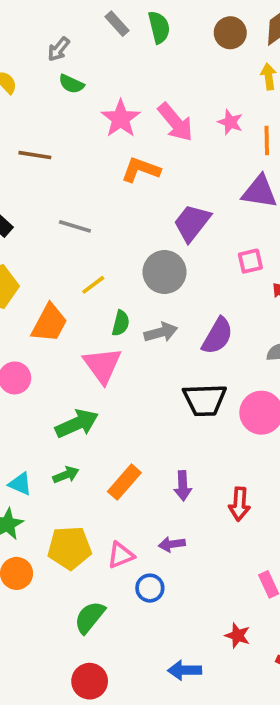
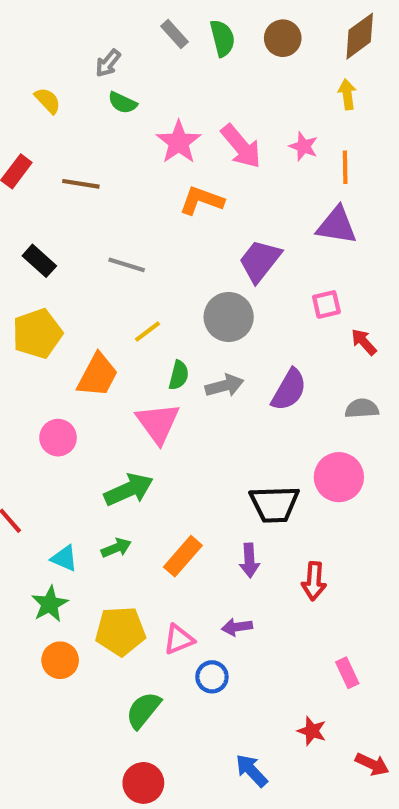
brown circle: (230, 33) -> (283, 38), moved
black trapezoid: (205, 400) -> (274, 504), moved
blue arrow: (185, 670) -> (252, 770), turned 48

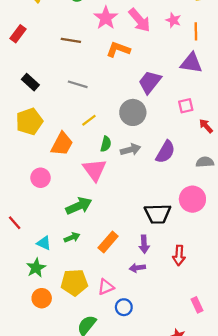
brown line: (81, 184) -> (71, 40), moved
purple arrow: (237, 627) -> (137, 268), moved

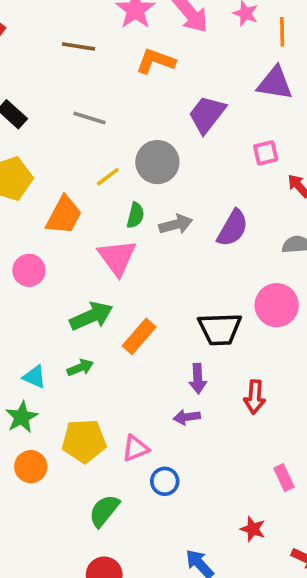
gray circle: (133, 112) -> (157, 162), moved
orange rectangle: (108, 242) -> (139, 336), moved

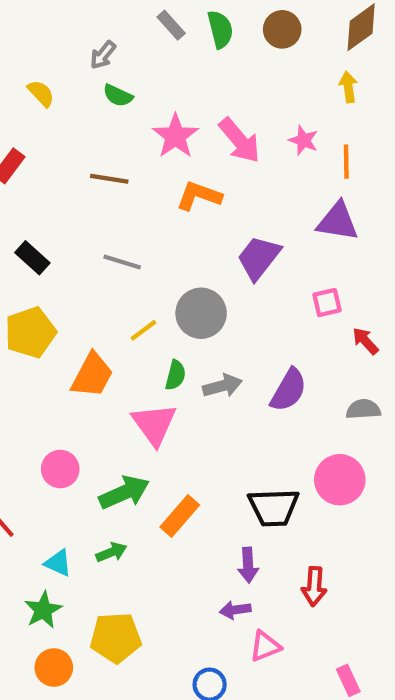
pink circle: (29, 270) -> (60, 469), moved
pink triangle: (135, 448) -> (265, 646), moved

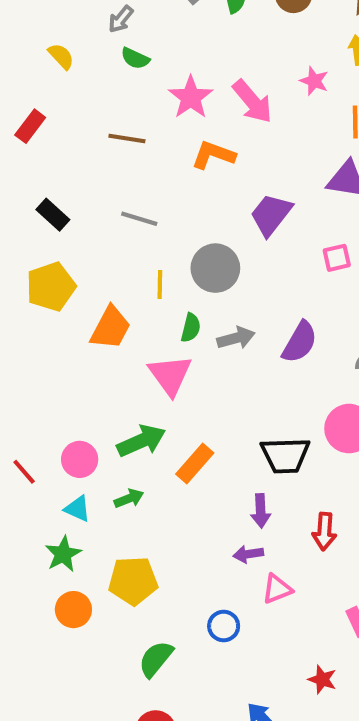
pink star: (304, 140) -> (314, 81), moved
yellow line: (143, 330) -> (160, 285), turned -52
pink circle: (60, 469) -> (80, 459), moved

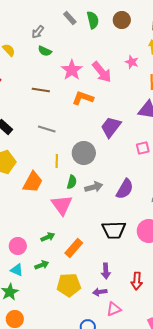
green arrow: (141, 441) -> (48, 237), size x0.6
black trapezoid: (285, 455) -> (114, 230), moved
yellow pentagon: (133, 581) -> (69, 285), moved

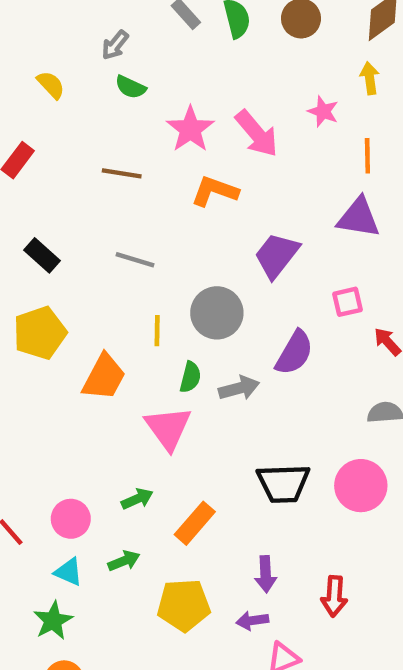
purple semicircle: (125, 189) -> (294, 353), moved

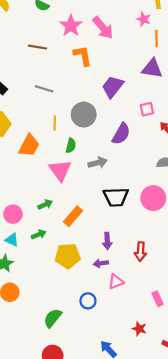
pink star: (323, 111) -> (144, 19), moved
orange L-shape: (215, 191) -> (83, 56), turned 60
gray arrow: (239, 388) -> (98, 163), moved

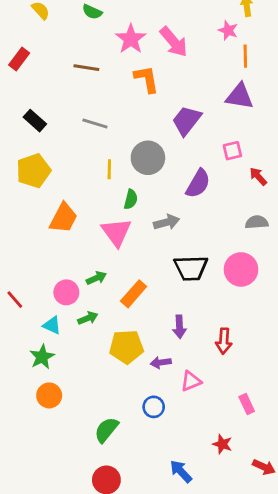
orange trapezoid: (29, 146) -> (63, 218), moved
pink circle: (13, 214) -> (66, 292), moved
purple arrow: (101, 263) -> (161, 363), moved

